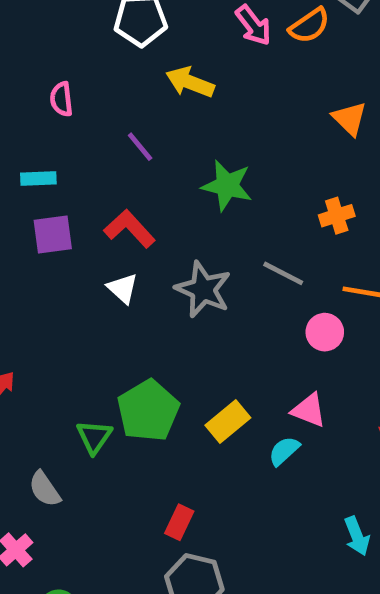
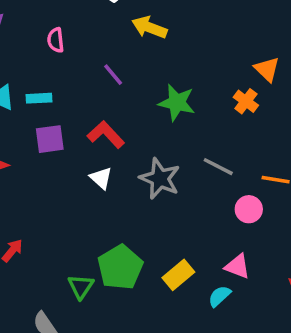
orange triangle: (350, 119) -> (267, 69), moved
orange cross: (337, 216) -> (246, 101), moved, turned -35

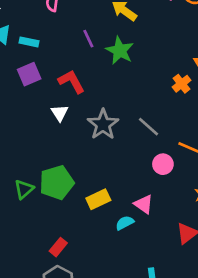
green star: (177, 103) -> (120, 51), moved
purple square: (50, 139) -> (29, 74), turned -30

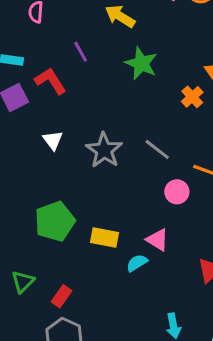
green star: (120, 51) -> (141, 63), moved
red L-shape: (72, 82) -> (51, 81), moved
green triangle: (24, 189) -> (23, 282), moved
yellow rectangle: (98, 199) -> (104, 238), turned 40

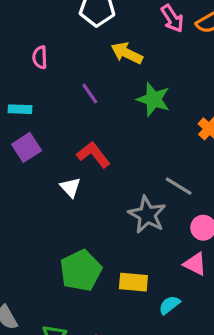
red L-shape: (51, 81) -> (93, 155), moved
gray star: (104, 150) -> (147, 215), moved
pink triangle: (157, 240) -> (195, 264), moved

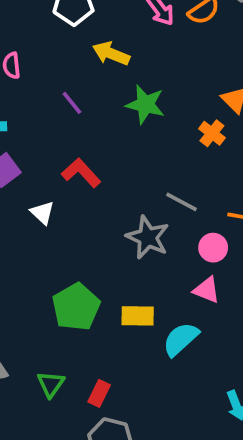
white triangle: (70, 187) -> (42, 213), moved
cyan semicircle: (169, 305) -> (181, 339), size x1.5

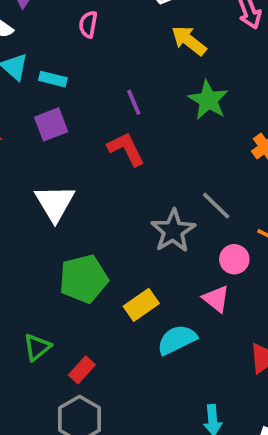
purple line: (72, 103) -> (134, 102), moved
white triangle: (42, 213) -> (55, 203), moved, size x1.6
yellow rectangle: (138, 316) -> (141, 305), turned -52

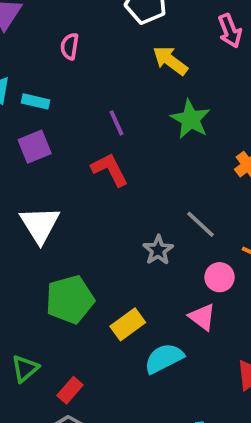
gray star: (173, 231) -> (158, 250), size x0.7

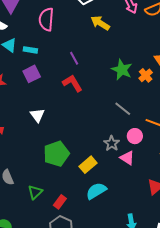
pink semicircle: (70, 46) -> (46, 19), size x1.6
green star: (190, 119) -> (122, 70), moved
white triangle: (40, 225) -> (37, 115), size x0.7
gray star: (158, 250) -> (112, 143), moved
cyan semicircle: (164, 358) -> (96, 191), moved

